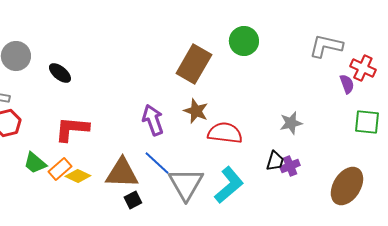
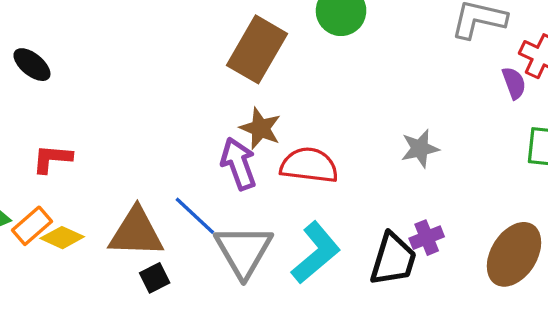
purple arrow: (153, 120) -> (239, 164), moved
red L-shape: (72, 129) -> (52, 159), size x0.7
black trapezoid: (275, 161) -> (393, 259), moved, size x1.6
purple cross: (290, 166) -> (427, 238), moved

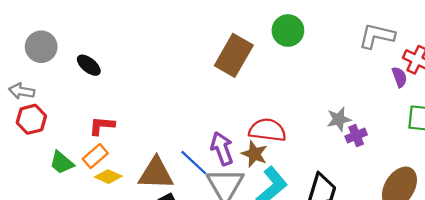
brown star: (260, 128) -> (254, 154), moved
purple arrow: (239, 164) -> (222, 149), moved
orange rectangle: (32, 226) -> (95, 156), moved
purple cross: (427, 238) -> (356, 136), moved

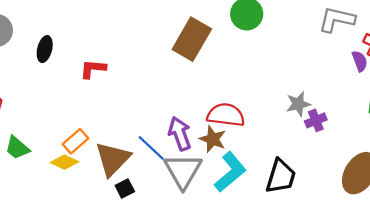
black ellipse: (89, 65) -> (45, 49), turned 65
red L-shape: (102, 126) -> (93, 69), moved
orange rectangle: (95, 156) -> (75, 141), moved
brown triangle: (156, 173) -> (113, 159), turned -48

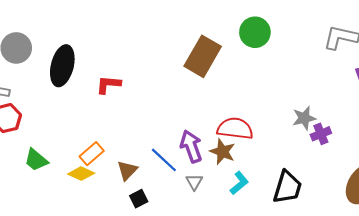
black ellipse: (45, 49) -> (62, 66), size x1.6
brown triangle: (113, 159) -> (127, 170), size x0.6
gray triangle: (183, 171) -> (194, 182), size x0.5
cyan L-shape: (230, 172) -> (239, 183), size x0.6

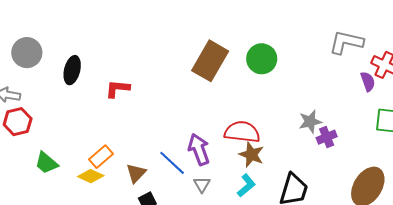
green circle: (255, 32) -> (262, 59), moved
black ellipse: (62, 66) -> (72, 70), size x0.7
brown star: (222, 152) -> (251, 155), moved

